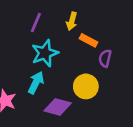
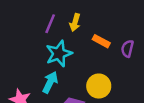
yellow arrow: (72, 21) -> (75, 22), moved
purple semicircle: (105, 58) -> (127, 49), moved

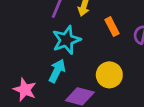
orange rectangle: (101, 41) -> (112, 27), turned 35

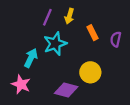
cyan arrow: (57, 71) -> (31, 58), moved

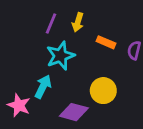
orange rectangle: (93, 33) -> (106, 42), turned -40
cyan arrow: (31, 58) -> (43, 87), moved

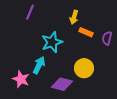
yellow arrow: (78, 22) -> (74, 17), moved
purple line: (51, 24) -> (30, 12), moved

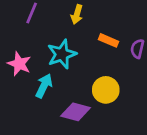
yellow arrow: (74, 17) -> (77, 14), moved
pink star: (21, 79) -> (19, 64), moved

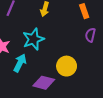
orange rectangle: (109, 40) -> (84, 11), moved, turned 48

